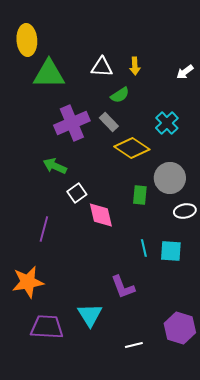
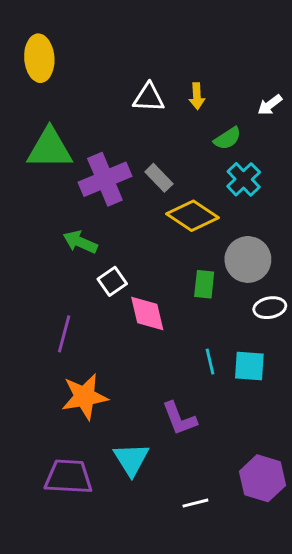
green triangle: (49, 74) -> (50, 149), moved
green semicircle: (120, 95) -> (227, 138), moved
orange star: (28, 282) -> (85, 397), moved

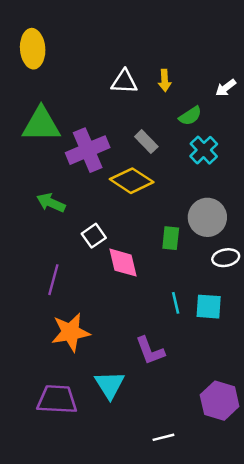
gray rectangle: (159, 178) -> (146, 142), moved
yellow diamond: (192, 216) -> (132, 181), moved
green arrow: (80, 242) -> (51, 203), moved
white line: (195, 503) -> (163, 437), moved

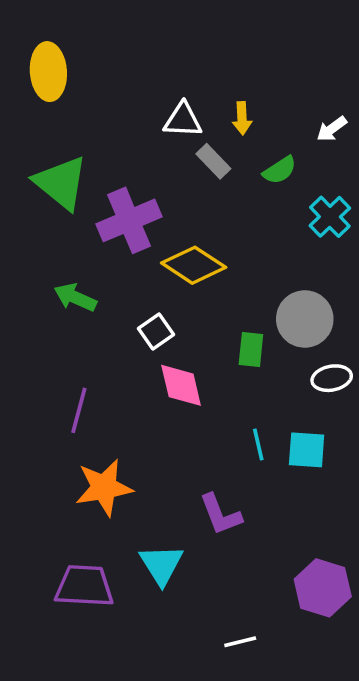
green triangle: (41, 124) -> (61, 183), turned 39
gray rectangle: (146, 142) -> (213, 161), moved
cyan cross: (204, 150) -> (330, 217), moved
white square: (94, 236) -> (156, 332), moved

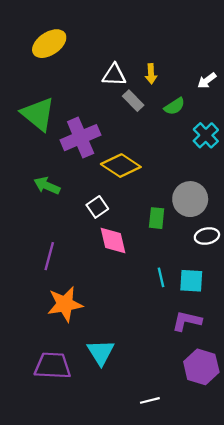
yellow ellipse: (48, 72) -> (49, 44), moved, turned 60
purple L-shape: (221, 514) -> (187, 321), moved, turned 124

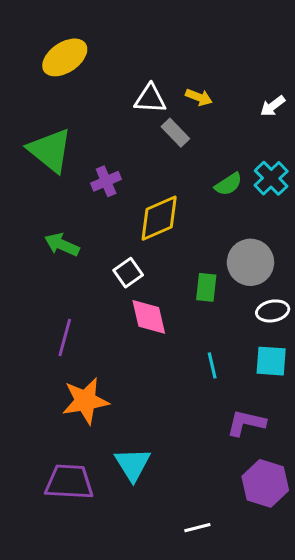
yellow arrow: (151, 74) -> (199, 97), turned -66
green semicircle: (174, 106) -> (228, 184), moved
purple cross: (81, 138) -> (106, 181), size x0.6
yellow diamond: (121, 166) -> (159, 218), turned -57
cyan square: (191, 281) -> (271, 361), moved

